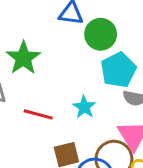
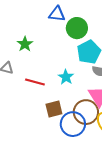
green star: (23, 58) -> (25, 44), size x0.7

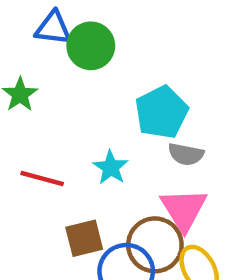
blue triangle: (57, 14) -> (53, 28), moved
green circle: (77, 28) -> (91, 46), moved

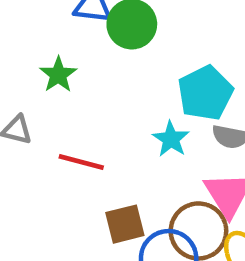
cyan star: (111, 167) -> (171, 139), moved

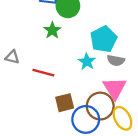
green star: (58, 75) -> (52, 30), moved

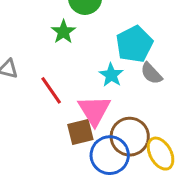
gray semicircle: (116, 60) -> (151, 73), turned 36
red line: (43, 73) -> (51, 90), turned 40
pink triangle: (115, 88) -> (94, 110), moved

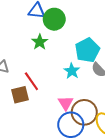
pink triangle: (94, 110) -> (66, 103), moved, size x0.7
brown square: (80, 132) -> (20, 95), moved

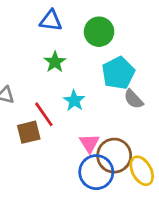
green circle: (54, 19) -> (99, 32), moved
cyan star: (72, 71) -> (74, 101), moved

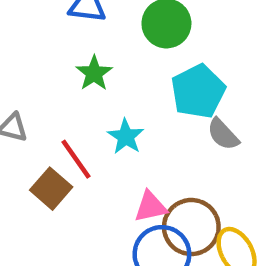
brown square: (29, 132) -> (51, 189), turned -35
pink triangle: (89, 143) -> (151, 207), turned 50

